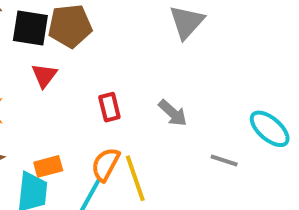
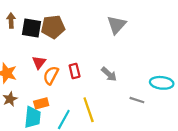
red triangle: (44, 75) -> (39, 62), moved
cyan ellipse: (270, 129) -> (162, 83), turned -35
orange semicircle: (106, 164) -> (51, 75), moved

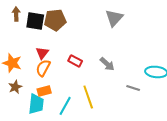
red rectangle: (75, 71) -> (75, 61), turned -48
orange semicircle: (51, 75) -> (43, 68), moved

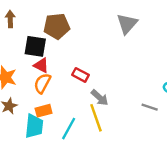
black square: (35, 21) -> (35, 46), moved
red triangle: (42, 53) -> (41, 65), turned -40
gray arrow: (107, 64) -> (100, 98), moved

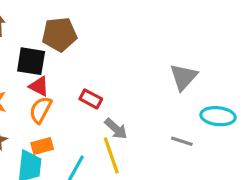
gray triangle: (127, 24) -> (183, 77), moved

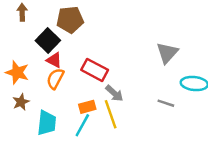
black square: (31, 61) -> (48, 40), turned 35
red rectangle: (91, 99) -> (95, 70), size x1.5
orange rectangle: (42, 146) -> (87, 107), moved

